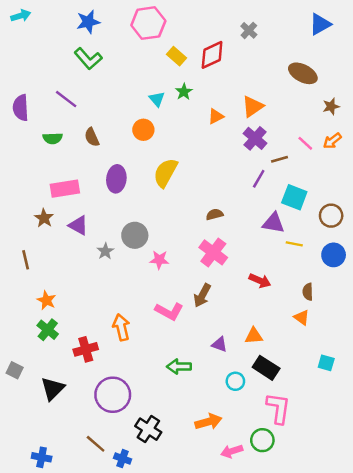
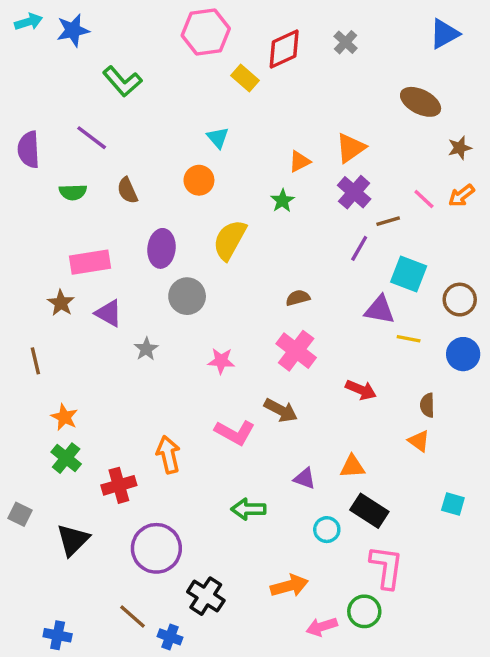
blue star: (88, 22) -> (73, 30), moved
red diamond: (212, 55) -> (284, 49), moved
green star: (184, 92) -> (282, 201), moved
gray circle: (135, 235) -> (187, 296), moved
brown arrow: (202, 295) -> (281, 410), turned -90

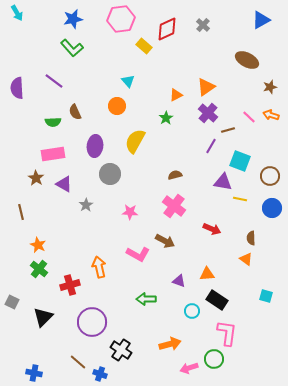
cyan arrow: (29, 22) -> (17, 13), turned 77
blue star: (73, 30) -> (73, 19), moved
green semicircle: (73, 192) -> (53, 122), moved
orange arrow: (461, 196) -> (271, 115), turned 56

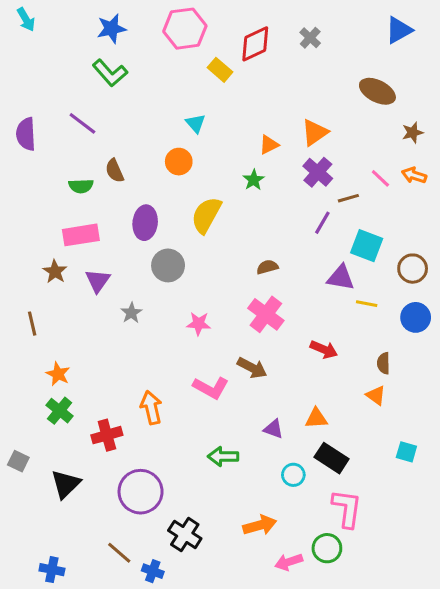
purple triangle: (64, 184) -> (98, 281), turned 36

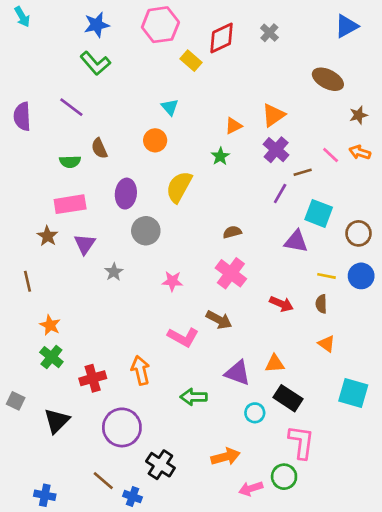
yellow line: (367, 304) -> (327, 276), moved
brown semicircle: (384, 363) -> (321, 304), moved
orange arrow: (151, 408) -> (140, 370), moved
purple triangle: (273, 429) -> (238, 373), size x1.5
cyan square: (406, 452) -> (353, 393), size x1.6

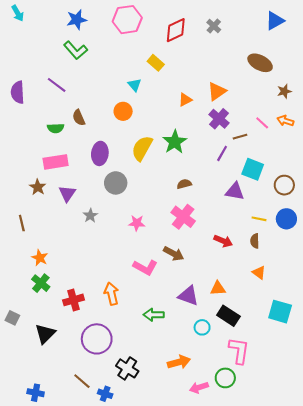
yellow rectangle: (191, 61) -> (156, 63), moved
green star: (220, 156) -> (175, 142), moved, size x1.6

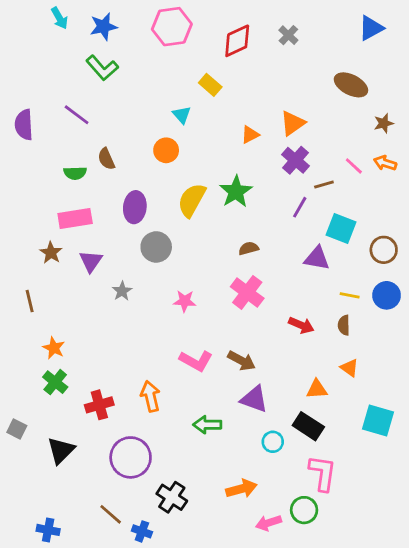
cyan arrow: (18, 13) -> (59, 18), moved
brown arrow: (174, 254) -> (241, 361), moved
orange triangle: (218, 288) -> (317, 389), moved

